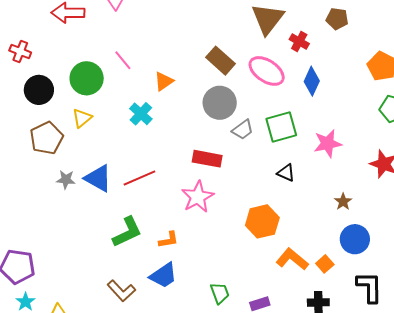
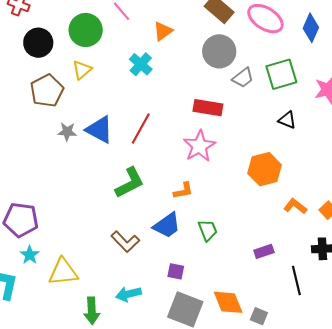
red line: (139, 178) -> (141, 129), turned -36
orange L-shape: (169, 240) -> (183, 191), moved
orange L-shape: (292, 259) -> (295, 206), size x0.7
green trapezoid: (220, 293) -> (208, 230), moved

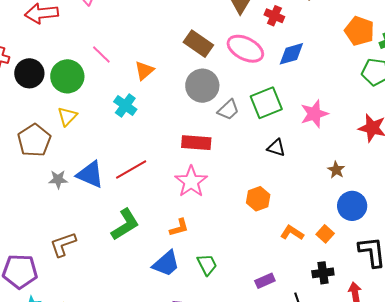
blue diamond: (311, 28) -> (291, 54), turned 56
black circle: (38, 43) -> (29, 73), moved
red line: (141, 129) -> (131, 170), turned 36
orange hexagon: (265, 169) -> (258, 199), size x0.7
brown L-shape: (125, 242) -> (63, 244), moved, turned 120

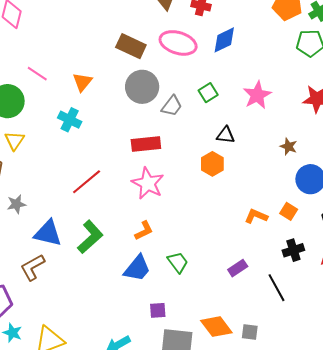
green square: (266, 103) -> (208, 93), size x0.6
blue triangle: (90, 174) -> (48, 233), moved
orange hexagon: (258, 199) -> (212, 164), moved

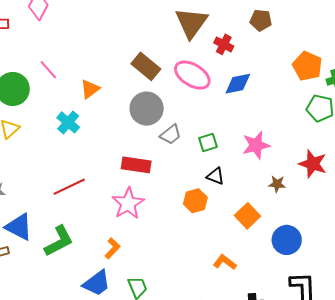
green square: (208, 93) -> (208, 142), moved
brown star: (289, 146) -> (277, 184), moved, turned -30
orange square: (289, 211) -> (247, 216), moved, size x1.4
orange L-shape: (144, 231) -> (112, 248), turned -35

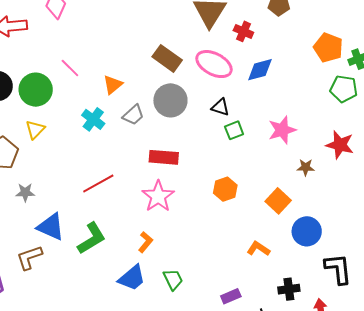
gray trapezoid: (171, 135) -> (133, 115), moved
black triangle: (215, 176) -> (220, 107), moved
blue circle: (287, 240) -> (307, 231), moved

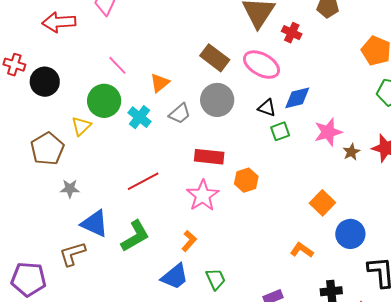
blue diamond: (260, 70) -> (297, 98), moved
green circle: (36, 90) -> (104, 101), moved
brown star: (306, 167) -> (351, 152), moved, turned -30
orange hexagon: (225, 189) -> (246, 180), moved

